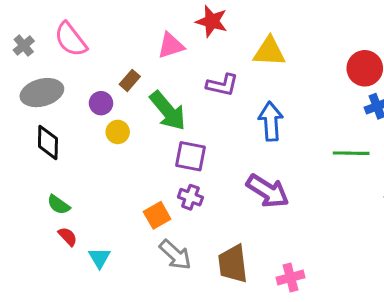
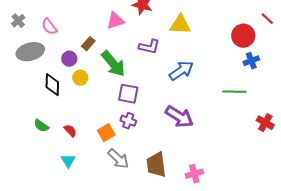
pink semicircle: (71, 39) -> (49, 27), moved, size x0.7
blue arrow: (271, 121) -> (181, 71), turned 60
black diamond: (48, 143) -> (52, 85), moved
red semicircle: (68, 237) -> (70, 131), moved

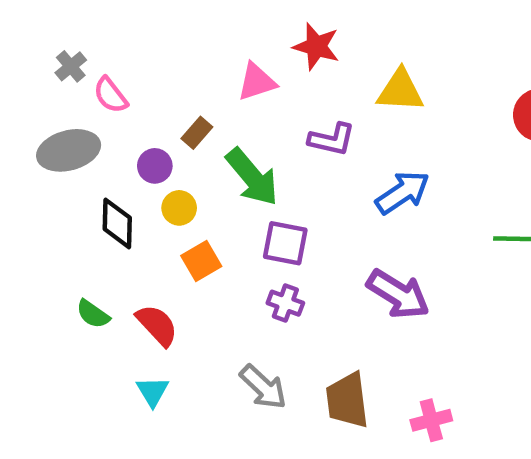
gray cross: (18, 21) -> (71, 66), moved
red semicircle: (70, 131) -> (157, 325), size x1.5
orange square: (106, 133) -> (201, 261), moved

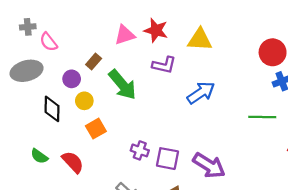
red star: (316, 46) -> (156, 30), moved
gray cross: (71, 66) -> (28, 27), turned 35
purple square: (285, 243) -> (167, 159), moved
purple arrow: (398, 294) -> (209, 165), moved

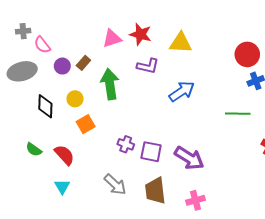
purple circle: (72, 79) -> (62, 66), moved
green arrow: (122, 85) -> (110, 84), turned -148

